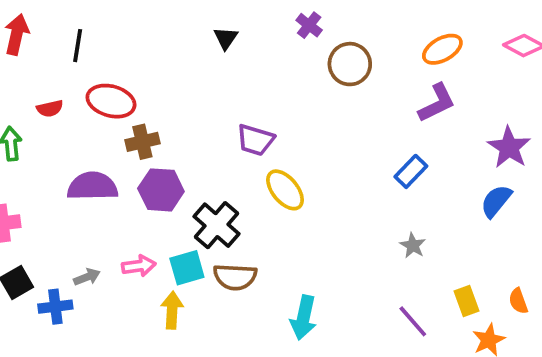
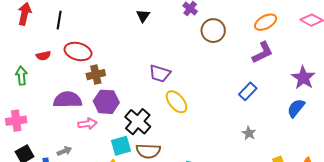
pink arrow: (139, 266) -> (87, 124), moved

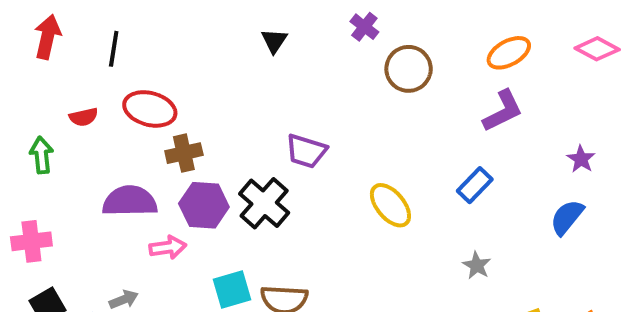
purple star: (303, 78) -> (581, 159), size x0.6
yellow ellipse: (177, 102) -> (390, 205), moved
black cross: (138, 122) -> (264, 203), moved

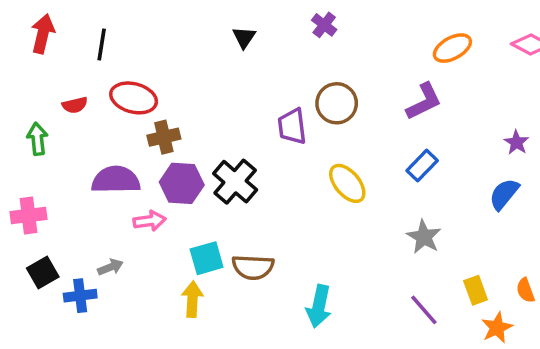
brown circle: (409, 69) -> (337, 103), moved
purple L-shape: (503, 111) -> (424, 101), moved
purple trapezoid: (306, 151) -> (292, 126), moved, turned 66
gray star: (477, 265) -> (424, 237), size x1.4

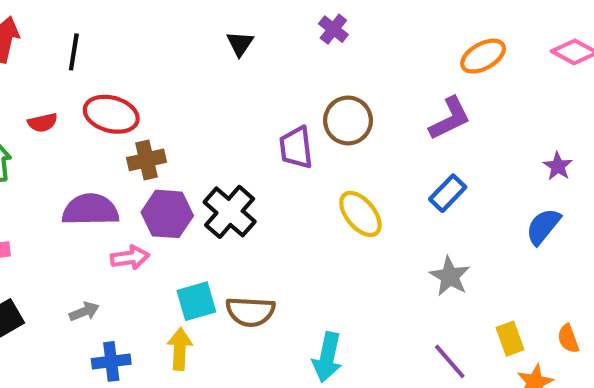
blue cross: (80, 296) -> (111, 361), moved

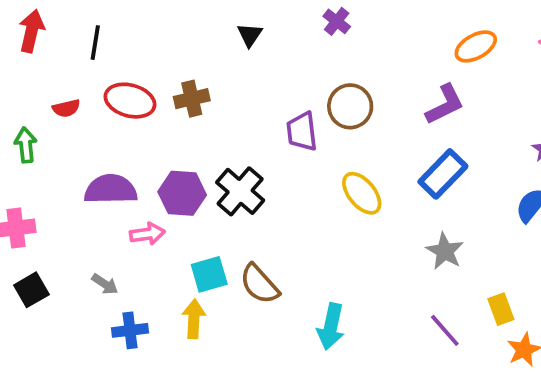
brown cross: (146, 160) -> (192, 99), moved
blue rectangle: (448, 193) -> (443, 174), size x1.4
gray arrow: (84, 312) -> (105, 284), turned 56
brown semicircle: (250, 312) -> (259, 284), turned 45

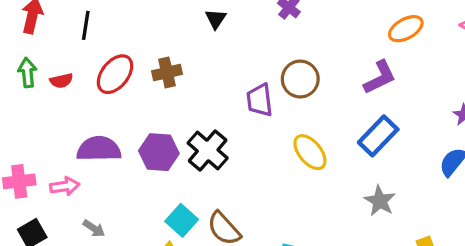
red ellipse: (130, 101) -> (115, 74), turned -66
green arrow: (26, 145) -> (27, 73), moved
pink arrow: (147, 234) -> (65, 186), moved
cyan square: (209, 274) -> (182, 220), turned -32

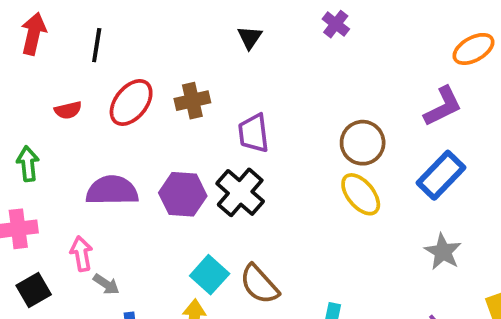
green arrow: (27, 73) -> (28, 164), moved
brown circle: (300, 79) -> (363, 143), moved
purple trapezoid: (260, 100) -> (254, 133), moved
pink arrow: (65, 186) -> (81, 254), moved, turned -92

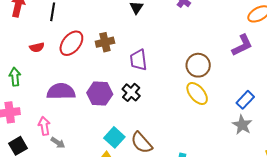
blue rectangle: (441, 175) -> (245, 100), moved, size x0.7
black cross: (240, 192) -> (131, 92), size x0.7

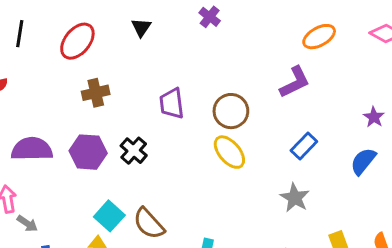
brown cross: (105, 42) -> (96, 93), moved
red ellipse: (71, 43) -> (77, 41), moved
purple trapezoid: (138, 60) -> (172, 103), moved
blue rectangle: (245, 100) -> (304, 146), moved

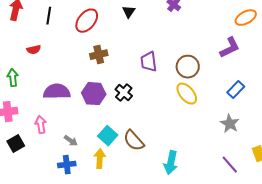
gray arrow: (27, 224) -> (71, 141), moved

